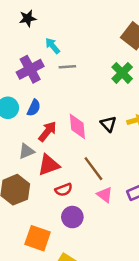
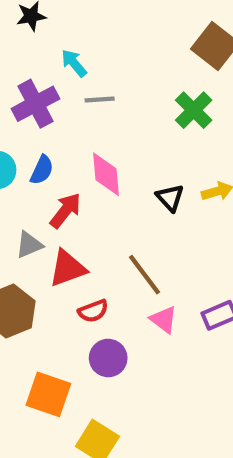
pink diamond: (77, 126) -> (106, 174), moved

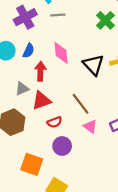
black triangle: (170, 198) -> (93, 65), size x1.5
red arrow: (65, 211) -> (40, 71), turned -36

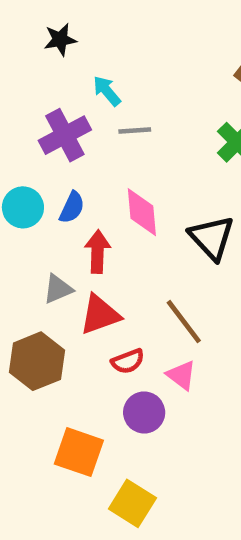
pink triangle: (90, 127) -> (181, 375), moved

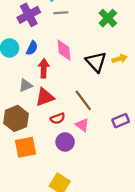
orange square: (79, 452) -> (26, 147), moved, turned -30

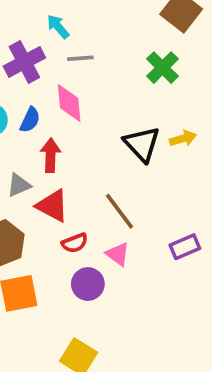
pink diamond: (64, 50) -> (69, 103), moved
red triangle: (45, 97) -> (52, 206), turned 48

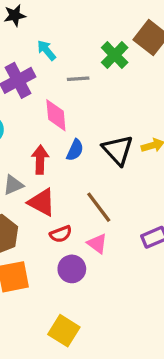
gray line: (80, 58) -> (78, 79), moved
green cross: (162, 68) -> (115, 55), moved
blue semicircle: (30, 120) -> (75, 150), moved

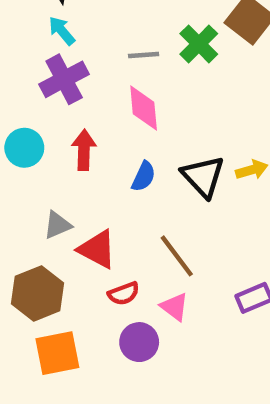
cyan arrow: (46, 50) -> (62, 31), moved
gray line: (78, 79) -> (144, 55), moved
pink diamond: (56, 115) -> (144, 108), moved
red arrow: (40, 160) -> (84, 150), moved

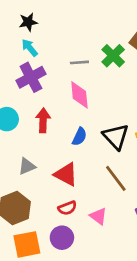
red triangle: (97, 249) -> (66, 174), moved
brown line: (177, 256) -> (116, 178), moved
purple circle: (139, 342) -> (62, 238), moved

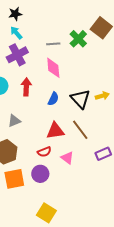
red triangle: (66, 174) -> (55, 131), moved, turned -36

